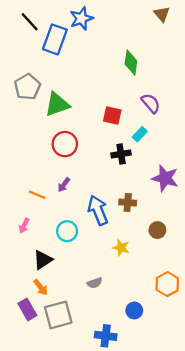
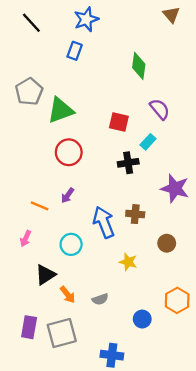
blue rectangle: (55, 39) -> (75, 51), moved, size x0.6
orange arrow: (41, 287) -> (68, 295), moved
purple rectangle: (27, 309) -> (29, 327), turned 40
blue circle: (134, 310) -> (142, 319), moved

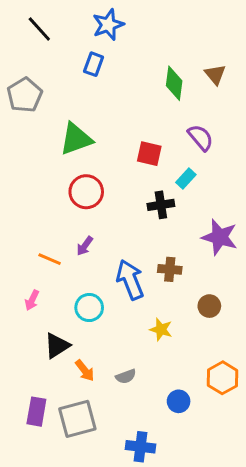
brown triangle: (171, 15) -> (215, 74), moved
gray pentagon: (29, 92) -> (25, 95), moved

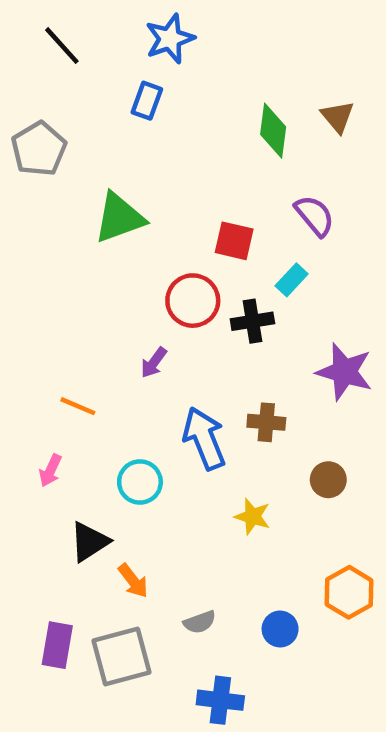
red circle: (86, 192) -> (193, 301), moved
purple arrow: (85, 246) -> (154, 363), moved
gray semicircle: (126, 376) -> (200, 622), moved

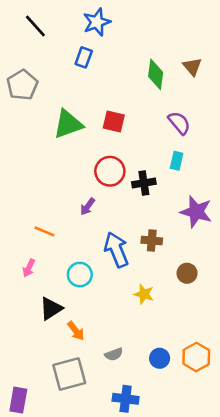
red square: (234, 241) -> (114, 122), moved
cyan rectangle: (292, 280) -> (177, 161), moved, turned -30
orange hexagon: (349, 592) -> (196, 357), moved
purple rectangle: (57, 645) -> (18, 400), moved

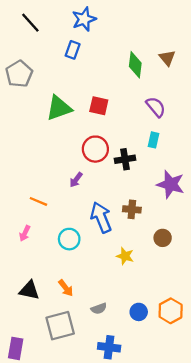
black triangle: (51, 309) -> (29, 290), moved, turned 45

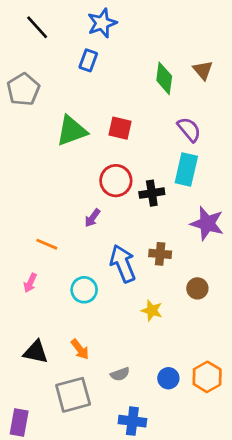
cyan rectangle: (153, 140) -> (186, 170), size x1.6

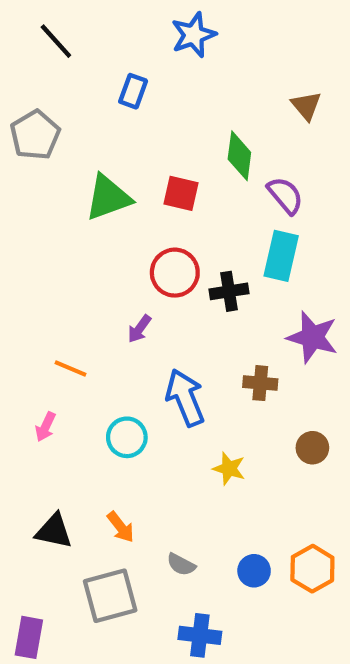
blue star: (102, 23) -> (194, 35), moved
green diamond: (164, 78) -> (239, 156), moved
brown cross: (160, 254) -> (260, 383), moved
brown circle: (197, 288) -> (312, 448), moved
gray semicircle: (120, 374) -> (181, 564), turned 48

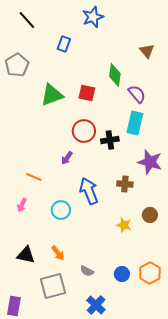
yellow star: (229, 469) -> (124, 225), moved
blue cross: (200, 635) -> (96, 305), turned 36

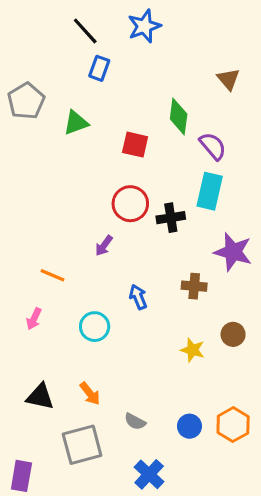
black line: (27, 20) -> (85, 31), moved
green triangle: (52, 95) -> (76, 123), moved, size x0.7
blue arrow: (89, 191) -> (138, 297), size x0.6

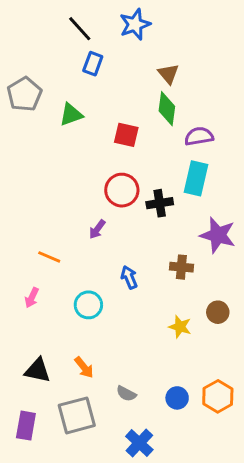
brown triangle: (228, 79) -> (168, 74), moved
purple semicircle: (213, 146) -> (199, 136), turned -60
purple rectangle: (21, 476) -> (26, 426), moved

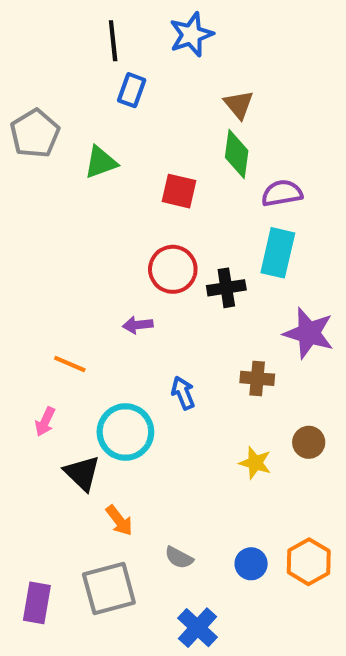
black line: (80, 29) -> (113, 41), turned 36
purple arrow: (97, 229) -> (138, 325), turned 48
cyan circle: (88, 305) -> (125, 432), size x1.4
black triangle: (38, 370) -> (82, 473), moved, turned 32

